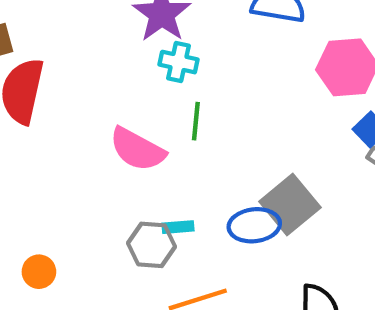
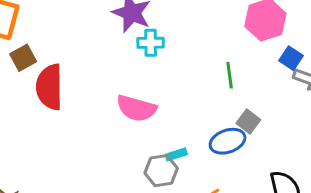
green line: (196, 121) -> (230, 75), moved
gray square: (290, 204) -> (248, 122), size x0.6

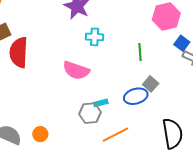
cyan cross: (151, 43) -> (95, 37), moved

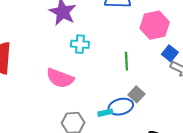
cyan rectangle: (101, 103) -> (105, 113), moved

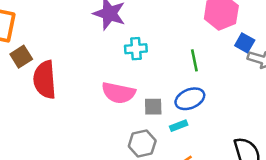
gray square: (136, 94) -> (153, 107), moved, turned -35
blue ellipse: (121, 107) -> (190, 99), moved

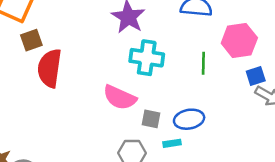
blue square: (245, 43) -> (256, 76), turned 30
cyan cross: (136, 49) -> (147, 58), size x1.5
green line: (194, 60) -> (203, 63), moved

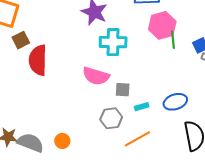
pink hexagon: (239, 41) -> (162, 25), moved
green line: (203, 63) -> (173, 40), moved
blue ellipse: (189, 119) -> (175, 102), moved

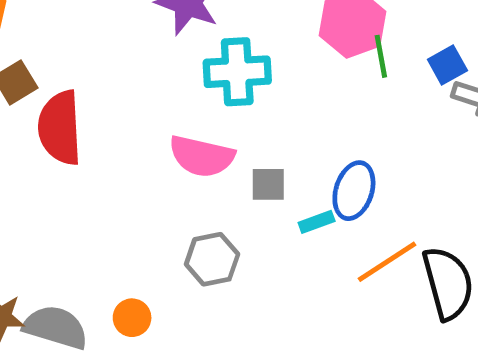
blue ellipse: (175, 102) -> (354, 191), moved, turned -50
gray hexagon: (111, 118) -> (212, 259), moved
orange line: (137, 139) -> (387, 262), moved

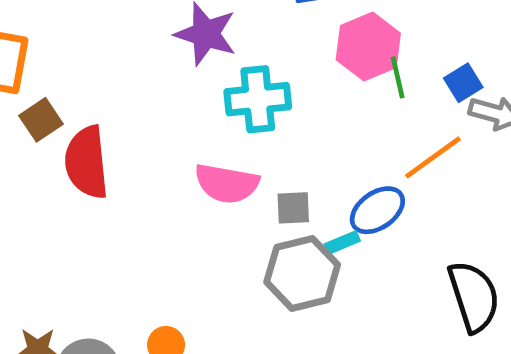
blue ellipse: (354, 191) -> (377, 210), turned 40
gray hexagon: (212, 259) -> (302, 273), moved, size x1.4
orange line: (387, 262) -> (433, 157), moved

